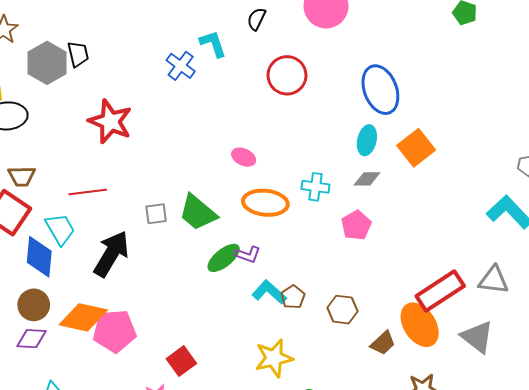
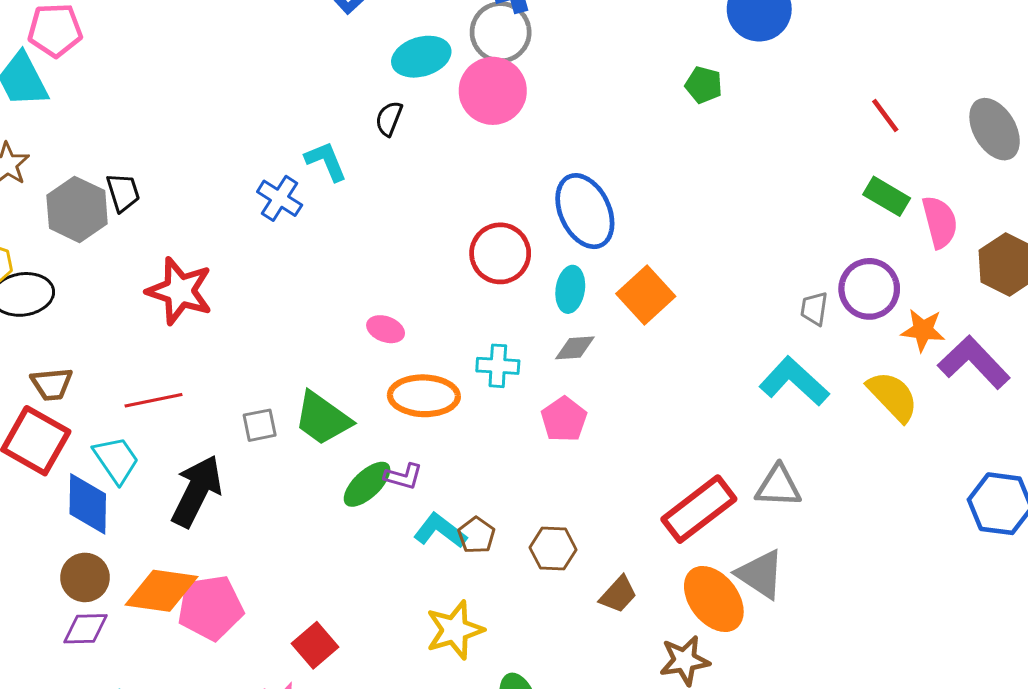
red circle: (287, 75) -> (500, 253), moved
orange ellipse: (420, 325) -> (714, 599), moved

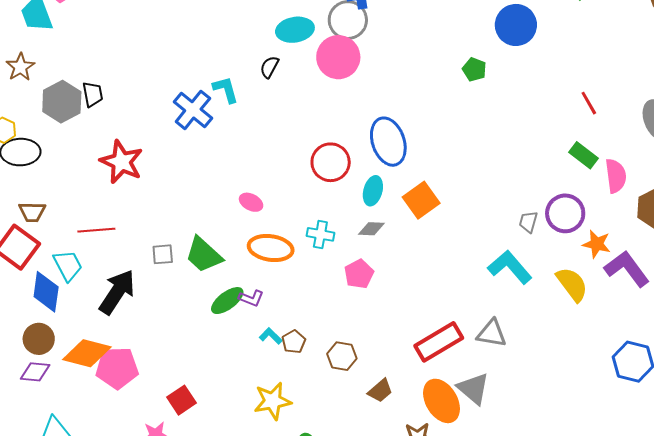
blue cross: (280, 198) -> (193, 110), size x1.4
cyan L-shape: (440, 531) -> (271, 336), size x0.7

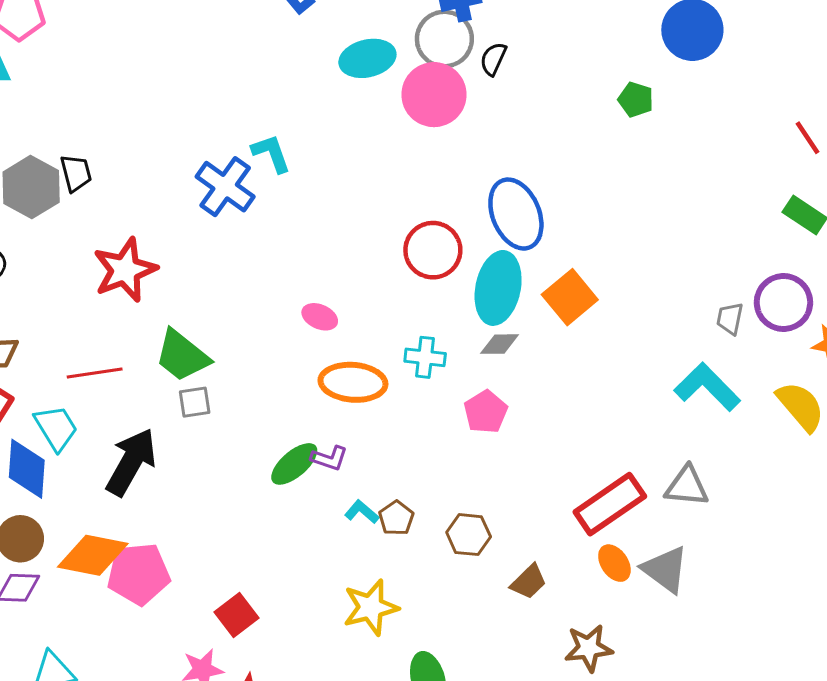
black semicircle: (269, 67) -> (493, 59), moved
red star: (122, 162) -> (125, 270), turned 30
cyan ellipse: (373, 191) -> (498, 288), size x1.6
green trapezoid: (204, 255) -> (182, 356), moved
orange ellipse: (441, 401) -> (614, 563), moved, size x0.6

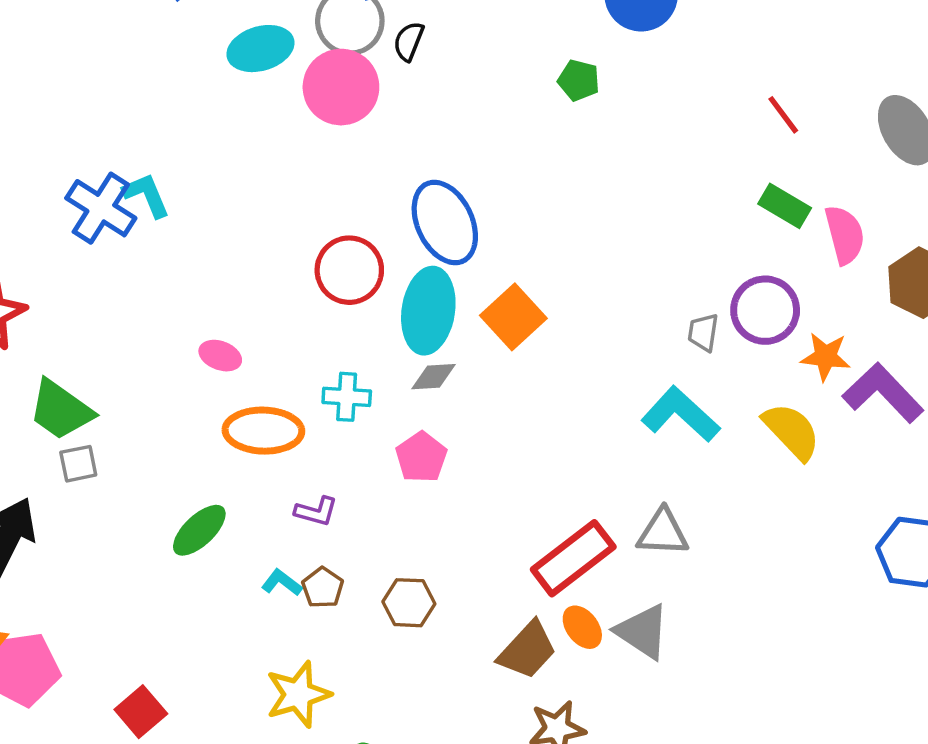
cyan L-shape: (271, 153) -> (146, 195), moved
purple L-shape: (329, 458) -> (316, 511), moved
brown trapezoid: (529, 582) -> (527, 650), moved, size x1.4

